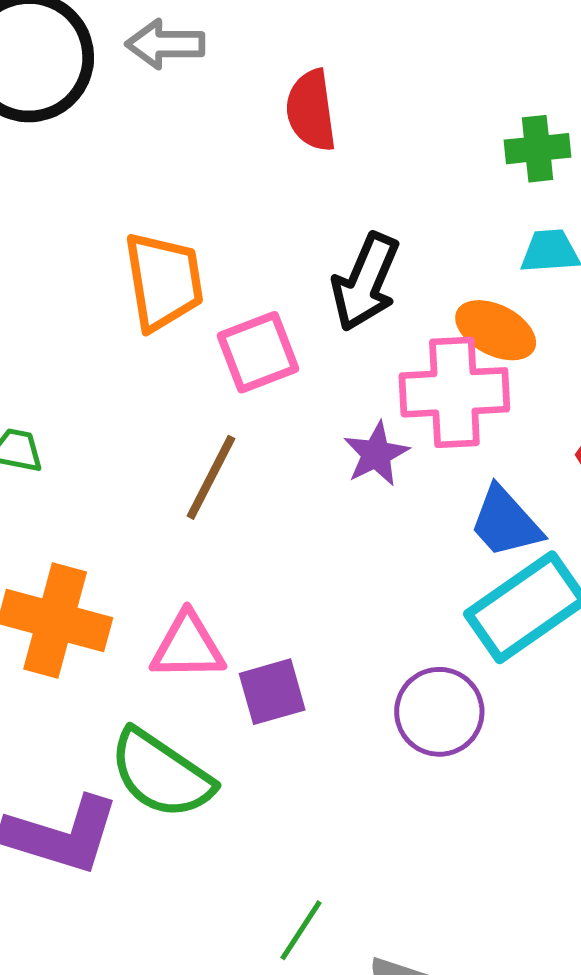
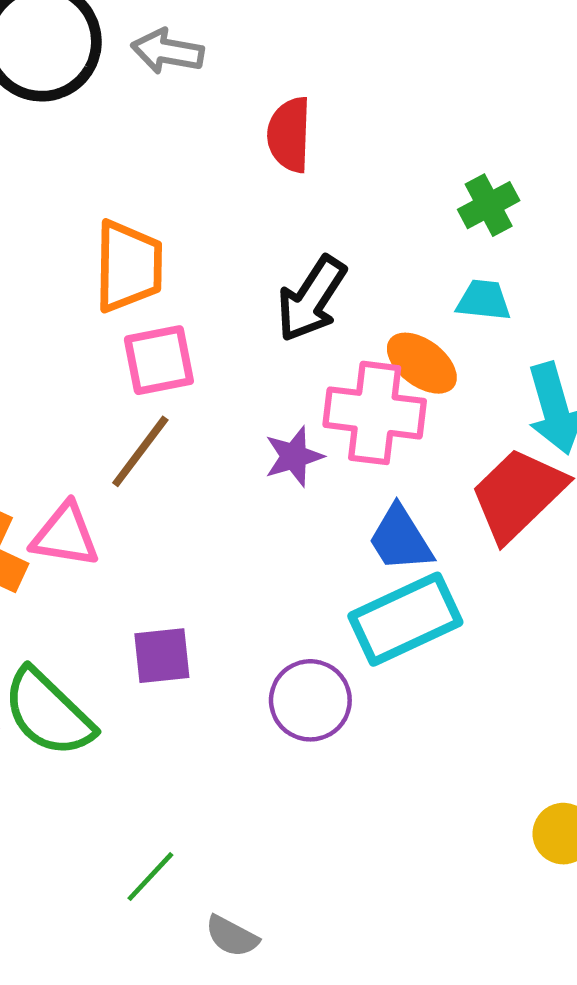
green cross: (538, 149) -> (489, 205), turned -32
pink square: (258, 352) -> (159, 360), moved
pink triangle: (188, 646) -> (65, 535), moved

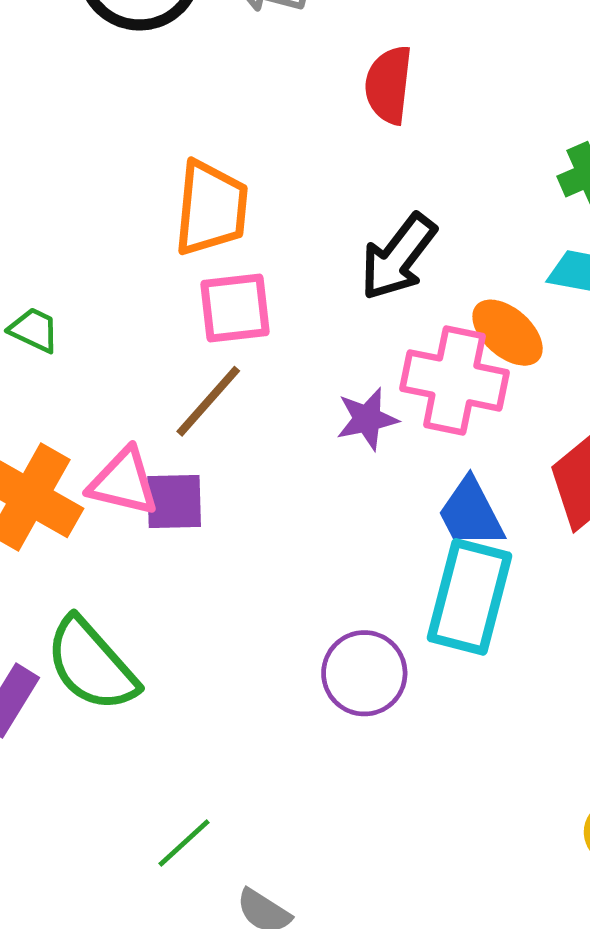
cyan rectangle: (405, 619) -> (470, 597), turned -55
purple square: (162, 656) -> (174, 502), moved

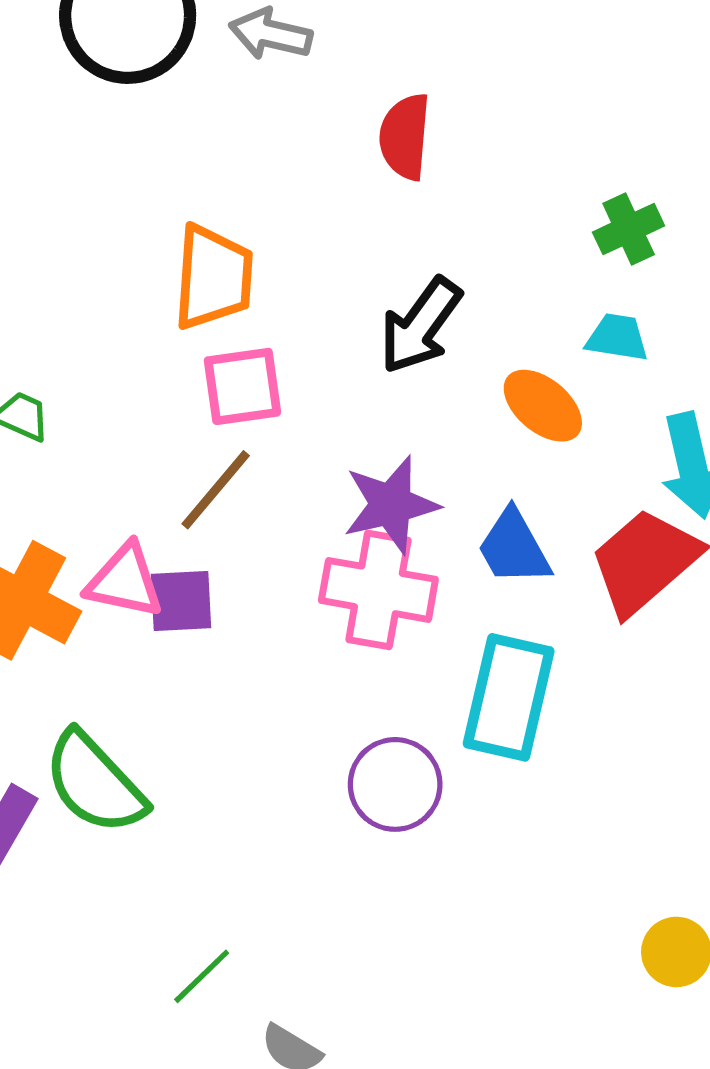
pink cross: (454, 380) -> (378, 590), moved
purple star: (367, 419) -> (391, 505), size x1.4
blue trapezoid: (471, 513) -> (514, 548), moved

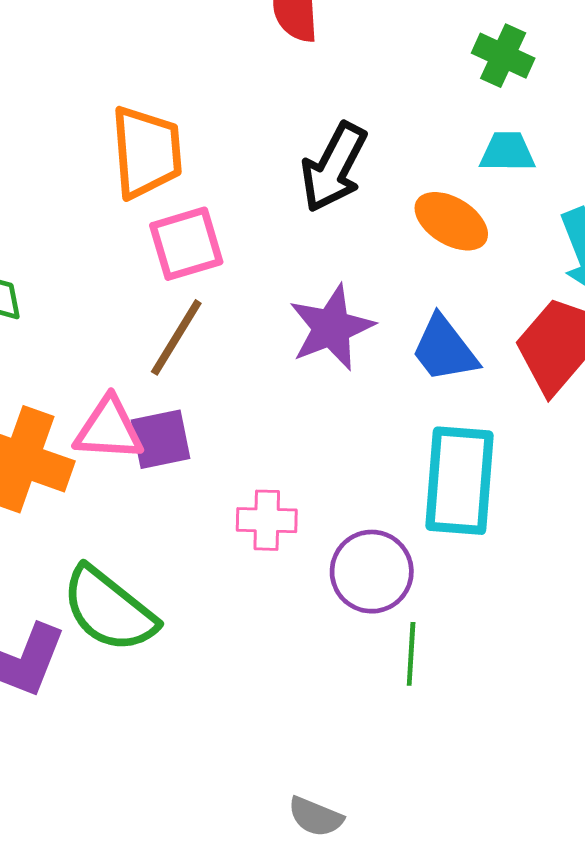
green cross: (629, 229) -> (503, 56), turned -32
pink cross: (378, 590) -> (267, 520), moved, size x0.6
green line: (202, 976) -> (411, 654), moved, turned -34

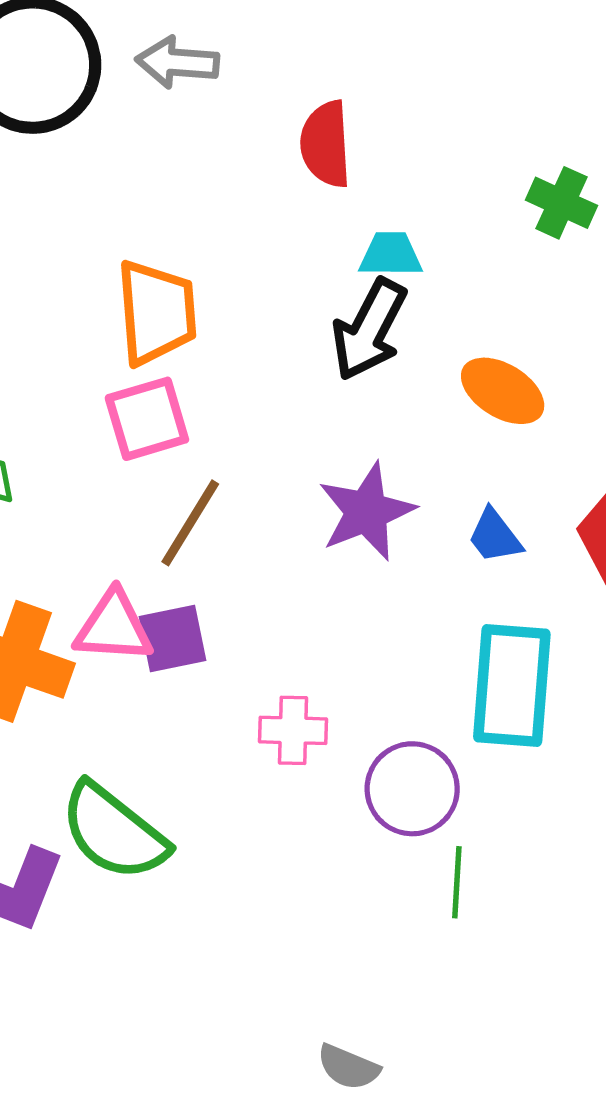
cyan trapezoid: (507, 152) -> (391, 254), moved
pink square: (186, 244) -> (147, 419), moved
blue trapezoid: (444, 349) -> (495, 536), size x0.7

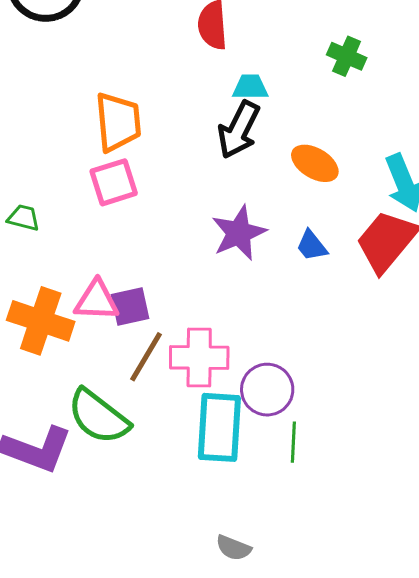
brown line: (190, 523) -> (146, 357), moved
cyan rectangle: (512, 685) -> (219, 427), moved
pink cross: (293, 730) -> (199, 358), size x1.5

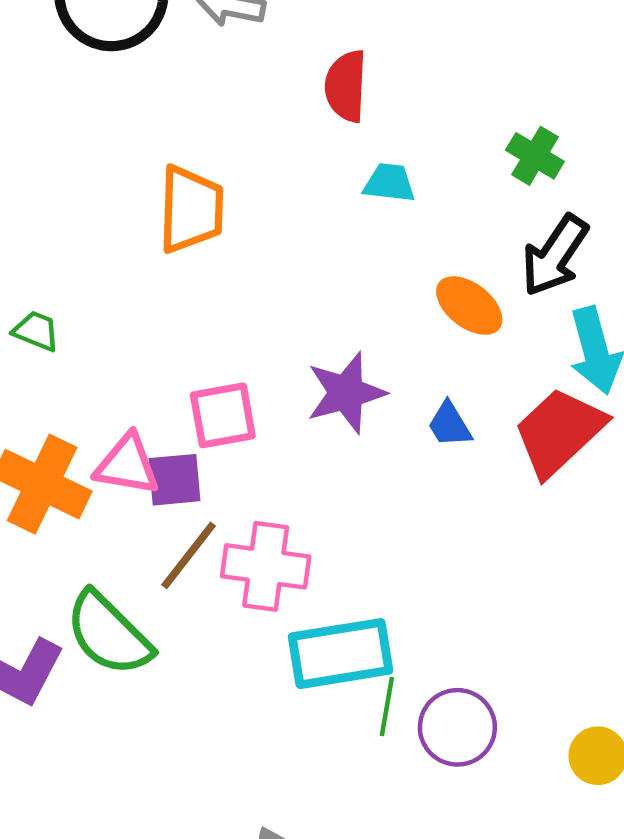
black arrow: (239, 130) -> (555, 255), moved
pink square: (114, 182) -> (223, 415), moved
purple circle: (267, 390) -> (457, 727), moved
cyan rectangle: (219, 427) -> (340, 654), moved, turned 70

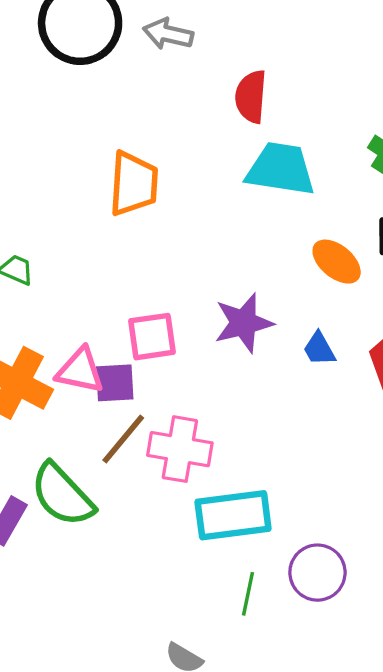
cyan trapezoid: (389, 183) -> (281, 169), size x1.8
green line: (387, 706) -> (248, 594), moved

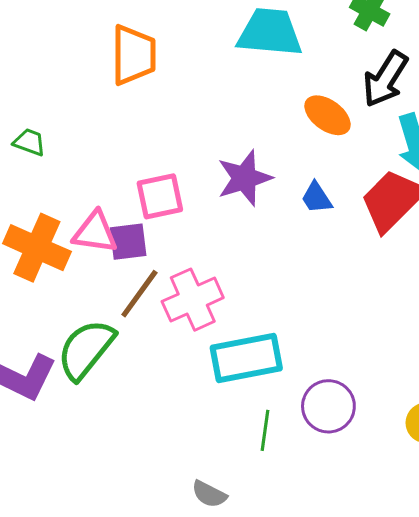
pink cross: (180, 449) -> (193, 300), turned -30
green semicircle: (62, 495) -> (86, 349), turned 86

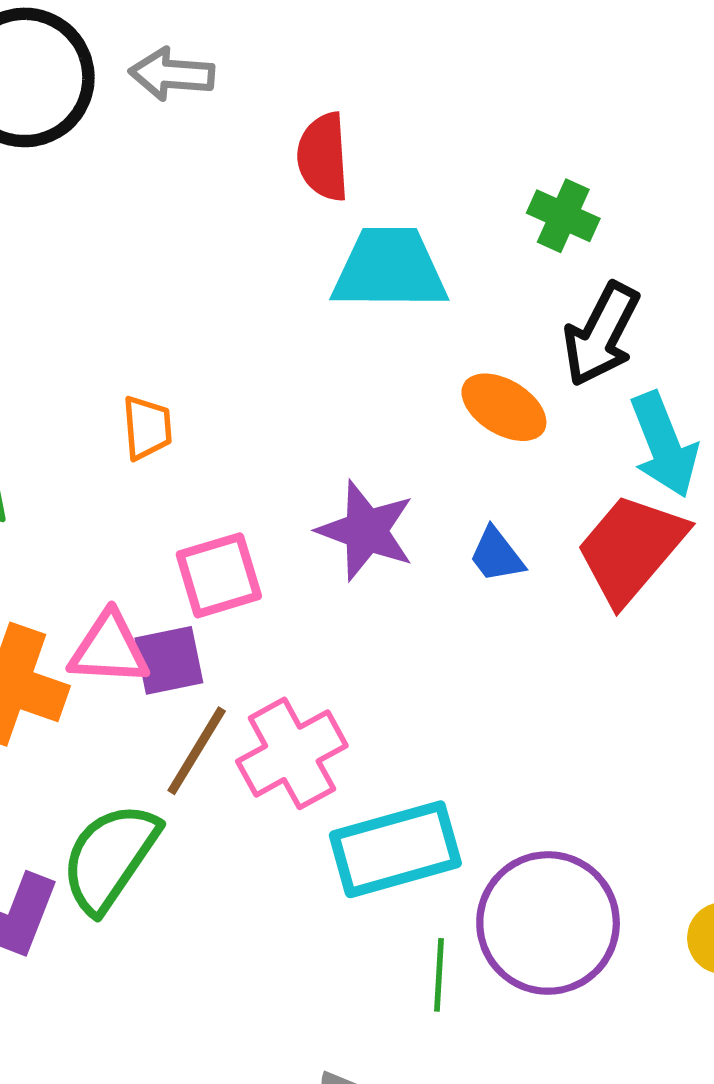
orange trapezoid: (134, 55) -> (147, 428), moved, size x0.6
purple star: (244, 178) -> (366, 531), turned -30
purple circle: (328, 406) -> (548, 923), size x1.5

